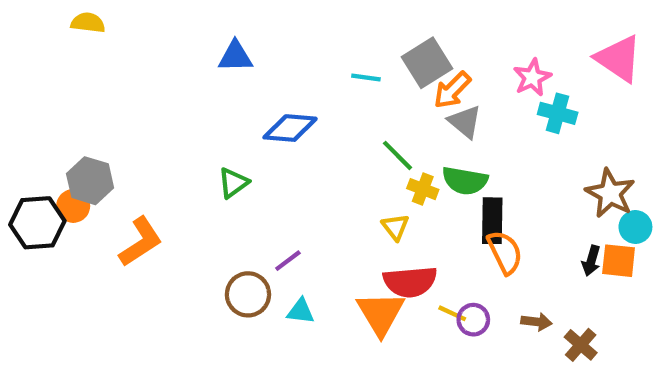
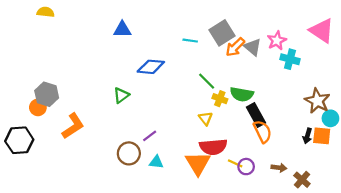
gray triangle: (465, 122) -> (253, 47), moved
black rectangle: (492, 221) -> (256, 115), turned -30
black hexagon: (37, 223) -> (19, 140), moved

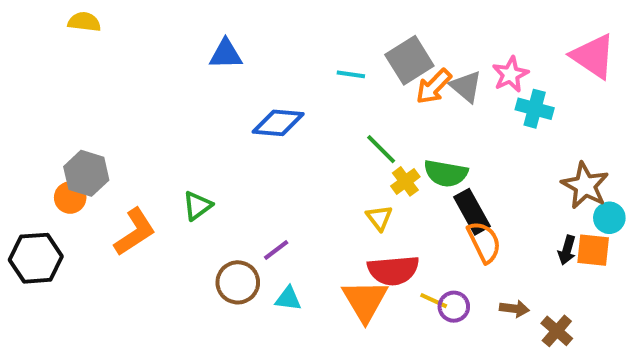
green triangle: (121, 95) -> (197, 206), moved
yellow cross: (220, 99) -> (405, 181), turned 32

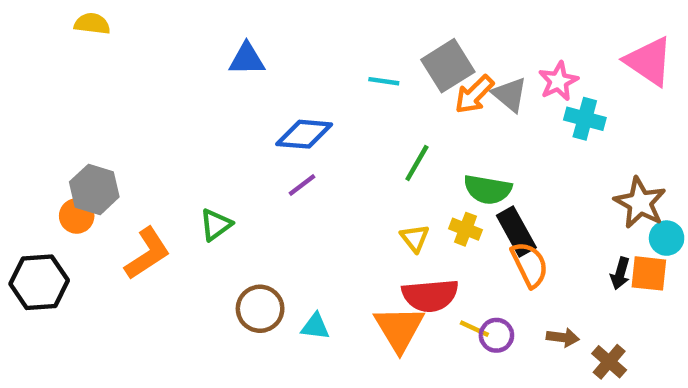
green line: (381, 149) -> (417, 163), turned 75
yellow cross: (405, 181) -> (466, 229), moved, turned -32
purple line: (276, 250) -> (302, 185), moved

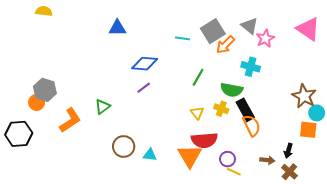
gray triangle: (510, 94) -> (250, 26), moved
cyan cross: (585, 119) -> (251, 67), moved
black arrow: (620, 273) -> (288, 151), moved
yellow line: (474, 329) -> (234, 172), moved
purple circle: (496, 335) -> (227, 159), moved

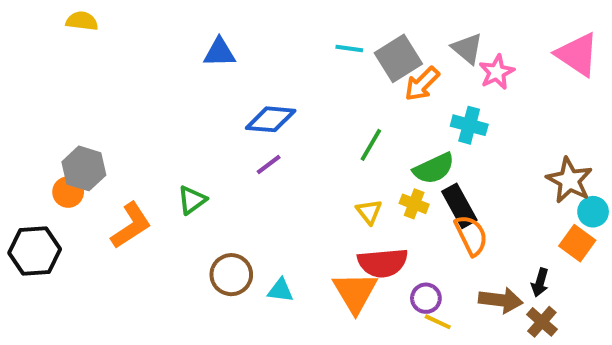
cyan line: (182, 38) -> (349, 49), moved
green semicircle: (232, 90) -> (434, 168), turned -35
orange square: (308, 130) -> (577, 243), turned 30
brown arrow: (267, 160) -> (501, 300), size x1.5

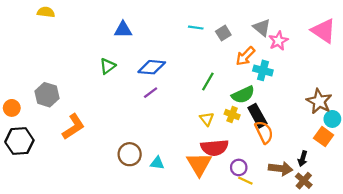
gray square: (398, 58) -> (223, 33), size x0.6
orange arrow: (422, 84) -> (245, 56), moved
orange circle: (68, 192) -> (12, 108), moved
green triangle: (192, 200) -> (108, 66), moved

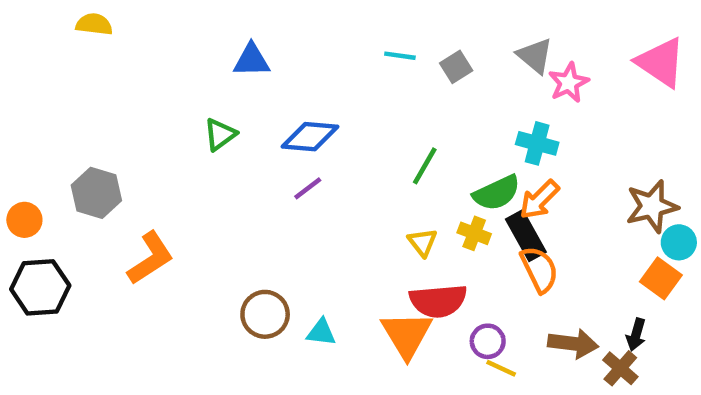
orange arrow: (245, 56) -> (539, 200), moved
brown star: (319, 101) -> (652, 206), turned 30
black arrow: (303, 159) -> (636, 335), moved

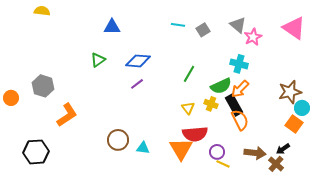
black hexagon: (40, 287) -> (36, 152), moved
black arrow: (636, 335) -> (283, 149), turned 40

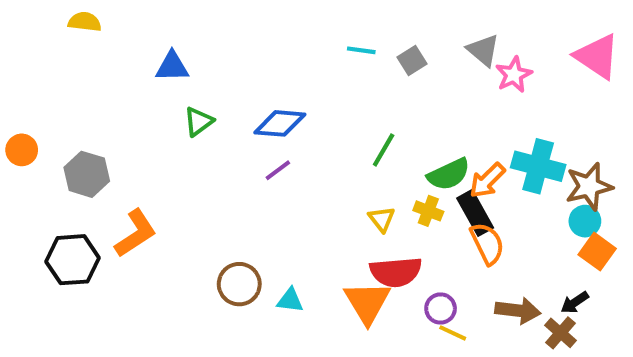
blue triangle: (112, 27) -> (172, 67), moved
cyan cross: (239, 64) -> (538, 166), moved, size x1.4
orange circle: (11, 98) -> (22, 150), moved
cyan circle: (302, 108) -> (585, 221), moved
black hexagon: (36, 152) -> (73, 260), moved

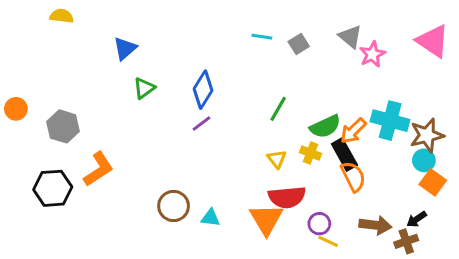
blue triangle: (172, 67) -> (125, 48), turned -40
blue diamond: (280, 123) -> (203, 90), turned -63
brown cross: (560, 333) -> (406, 241), turned 30

